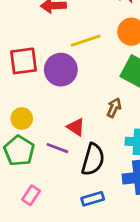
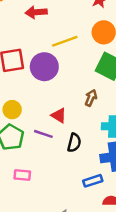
black semicircle: (93, 159) -> (74, 143), size x0.7
pink rectangle: (31, 195) -> (22, 175), turned 63
blue rectangle: (93, 199) -> (93, 181), moved

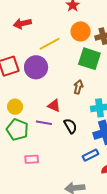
black semicircle: (74, 143) -> (70, 126), turned -35

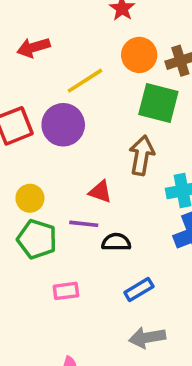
brown arrow: (78, 87) -> (142, 155), size x1.5
black semicircle: (70, 126) -> (116, 242), moved, turned -56
blue rectangle: (90, 155) -> (139, 289), moved

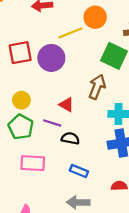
orange circle: (139, 55) -> (95, 17), moved
blue rectangle: (139, 289) -> (79, 171), turned 42
pink rectangle: (66, 291) -> (33, 163), size x1.5

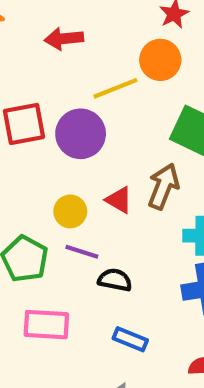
yellow circle: (21, 100) -> (70, 211), moved
red triangle: (67, 105) -> (119, 200), moved

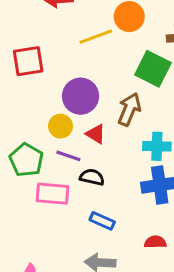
purple circle: (81, 134) -> (81, 96), moved
red triangle: (119, 200) -> (96, 134), moved
pink rectangle: (46, 325) -> (53, 194), moved

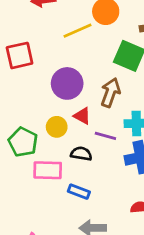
yellow circle: (60, 126) -> (57, 127), moved
purple line: (68, 156) -> (105, 136), moved
blue rectangle: (102, 221) -> (79, 192), moved

